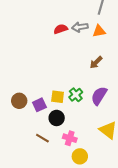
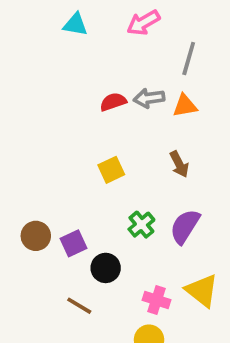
brown arrow: (96, 62) -> (179, 164), turned -72
yellow square: (58, 97) -> (111, 170), moved, turned -32
pink cross: (70, 138) -> (157, 300), moved

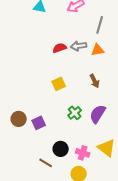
black circle: (106, 268) -> (61, 149), moved
brown line: (79, 306) -> (46, 163), moved

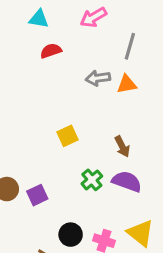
red semicircle: (60, 48) -> (51, 51), moved
brown arrow: (95, 81) -> (122, 146), moved
purple semicircle: (98, 114) -> (127, 181), turned 78

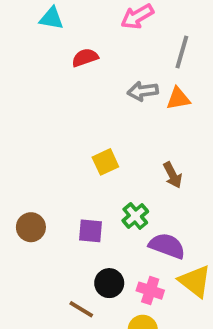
cyan triangle: (39, 19) -> (51, 18), moved
purple semicircle: (127, 181) -> (167, 246), moved
purple square: (37, 195) -> (91, 231), moved, turned 30

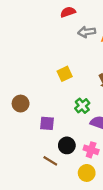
red semicircle: (85, 58) -> (68, 12), moved
brown circle: (31, 227) -> (21, 104), moved
purple square: (91, 231) -> (47, 123), moved

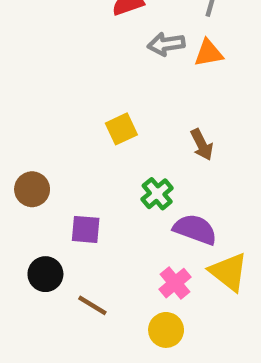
black circle: (67, 145) -> (45, 274), moved
pink cross: (91, 150) -> (175, 283), turned 32

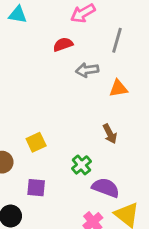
orange triangle: (208, 53) -> (118, 88), moved
yellow square: (121, 129) -> (36, 142), moved

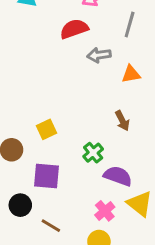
red semicircle: (63, 44) -> (74, 29), size x1.4
purple square: (36, 188) -> (47, 176), size x1.4

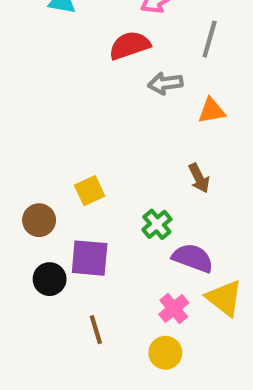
black circle: (20, 205) -> (50, 279), moved
brown line: (51, 226) -> (96, 330), turned 42

